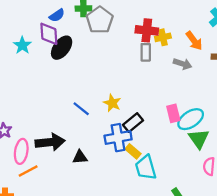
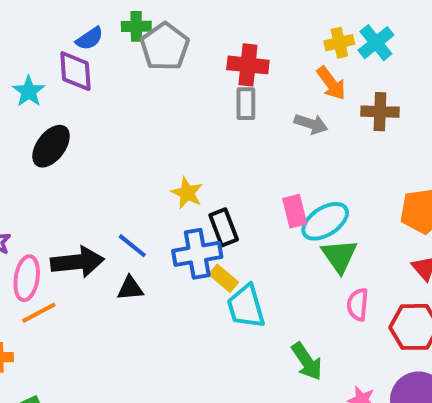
yellow cross: (163, 37) -> (339, 43), moved
black ellipse: (62, 48) -> (51, 146), moved
blue line: (81, 109) -> (132, 246), moved
black rectangle: (133, 123) -> (224, 227), turned -72

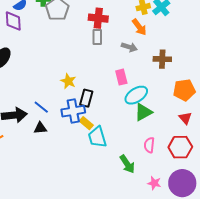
brown cross: (380, 112) -> (162, 59), moved
pink rectangle: (295, 211) -> (121, 77), moved
black rectangle: (224, 227) -> (86, 98), turned 36
green triangle: (339, 256) -> (143, 112), turned 36
pink semicircle: (358, 305) -> (149, 145), moved

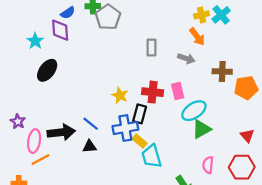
red cross: (98, 18) -> (153, 92), moved
orange pentagon: (184, 90) -> (246, 88), moved

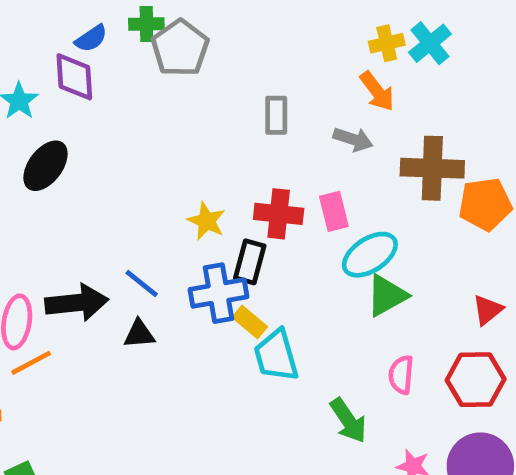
brown cross: (222, 71) -> (432, 168), size x1.4
red triangle: (247, 136) -> (488, 310), turned 32

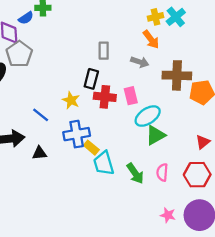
blue semicircle: (91, 38) -> (26, 18), moved
gray pentagon: (180, 48) -> (19, 54), moved
black rectangle: (250, 262) -> (91, 79), moved
blue line: (142, 283) -> (41, 115), moved
green arrow: (348, 420) -> (135, 173), moved

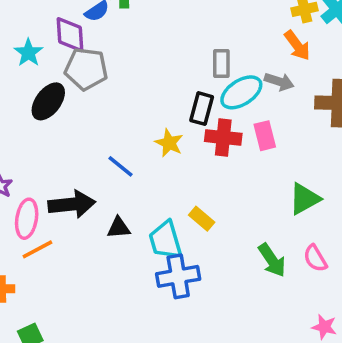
gray pentagon: (19, 54) -> (86, 69), turned -30
cyan ellipse: (148, 116) -> (241, 92), moved
blue cross: (77, 134) -> (178, 276), moved
cyan trapezoid: (104, 163) -> (166, 240), moved
pink semicircle: (162, 172) -> (315, 258), turned -36

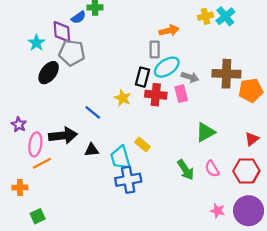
orange arrow: (297, 45) -> (169, 31), moved, turned -66
gray arrow: (279, 82) -> (190, 77), moved

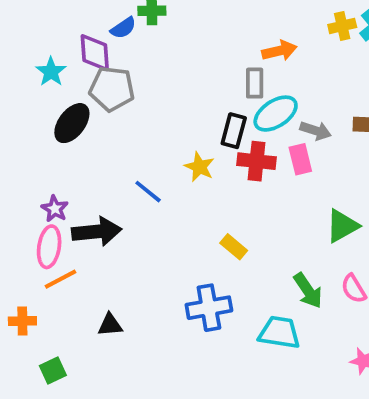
purple star: (19, 125) -> (55, 209), moved
black triangle: (92, 150) -> (110, 325), moved
cyan trapezoid: (120, 158) -> (279, 332), moved, turned 115

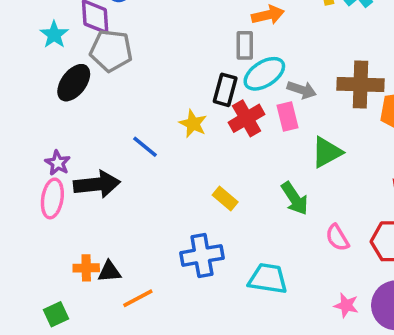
red cross: (257, 161) -> (247, 118), turned -36
green triangle: (342, 226) -> (327, 152), moved
orange line: (60, 279) -> (138, 298), moved
green arrow: (308, 291) -> (295, 198), moved
orange cross: (22, 321) -> (86, 268), moved

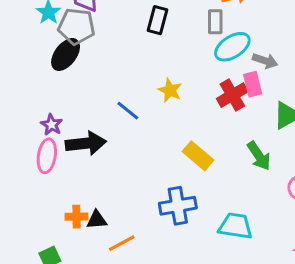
gray pentagon: (111, 51) -> (76, 26), moved
black rectangle: (225, 90) -> (158, 20), moved
red cross: (247, 118) -> (232, 95), moved
yellow rectangle: (225, 198) -> (198, 156), size x1.4

